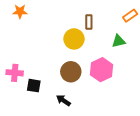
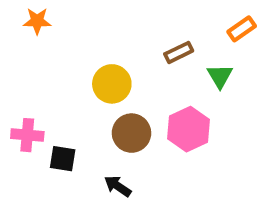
brown rectangle: (89, 22) -> (179, 52), moved, turned 64
yellow circle: (74, 39) -> (112, 84), moved
green triangle: (118, 41) -> (220, 76), turned -48

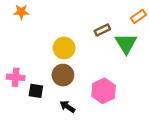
green triangle: (220, 76) -> (126, 43), size x1.5
pink hexagon: (189, 129) -> (104, 91), moved
brown circle: (131, 133) -> (63, 75), moved

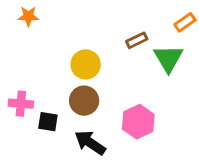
black arrow: (67, 107) -> (90, 143), size x1.5

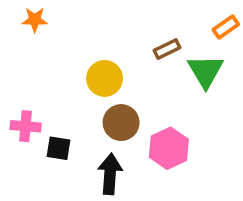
brown circle: (84, 101) -> (121, 123), moved
black arrow: (90, 143) -> (110, 174), turned 60

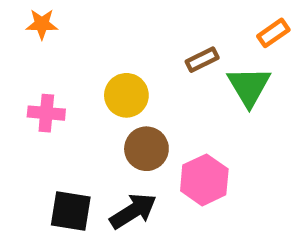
pink cross: (26, 126) -> (46, 113), moved
black square: (59, 148) -> (71, 211), moved, size x1.4
black arrow: (110, 174) -> (133, 211), turned 54

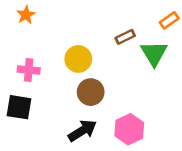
orange star: (42, 24) -> (26, 15), turned -30
pink hexagon: (204, 180) -> (129, 129), moved
black square: (71, 211) -> (19, 107), moved

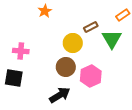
orange star: (26, 15) -> (45, 11), moved
yellow circle: (78, 59) -> (73, 43), moved
pink hexagon: (129, 129) -> (91, 76), moved

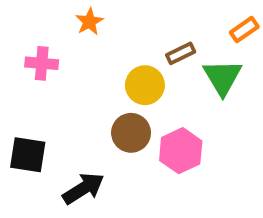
pink cross: (21, 51) -> (42, 63), moved
black arrow: (60, 95) -> (83, 188), moved

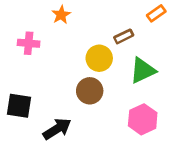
orange rectangle: (244, 30) -> (156, 13), moved
green triangle: (222, 77) -> (143, 70), moved, turned 36
pink hexagon: (181, 151) -> (143, 119), moved

